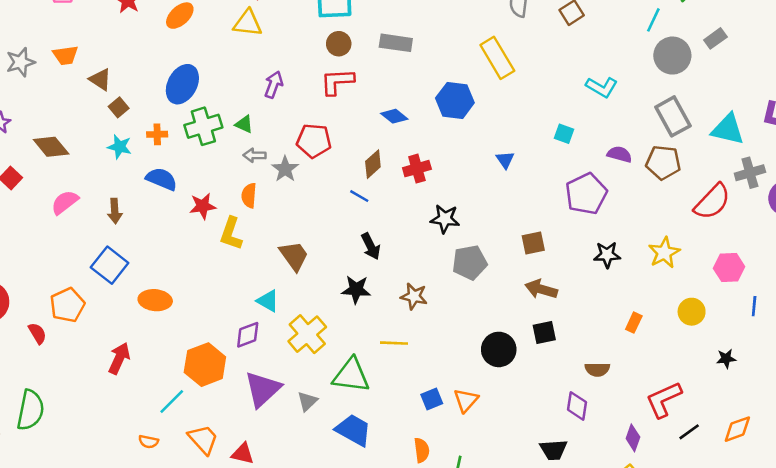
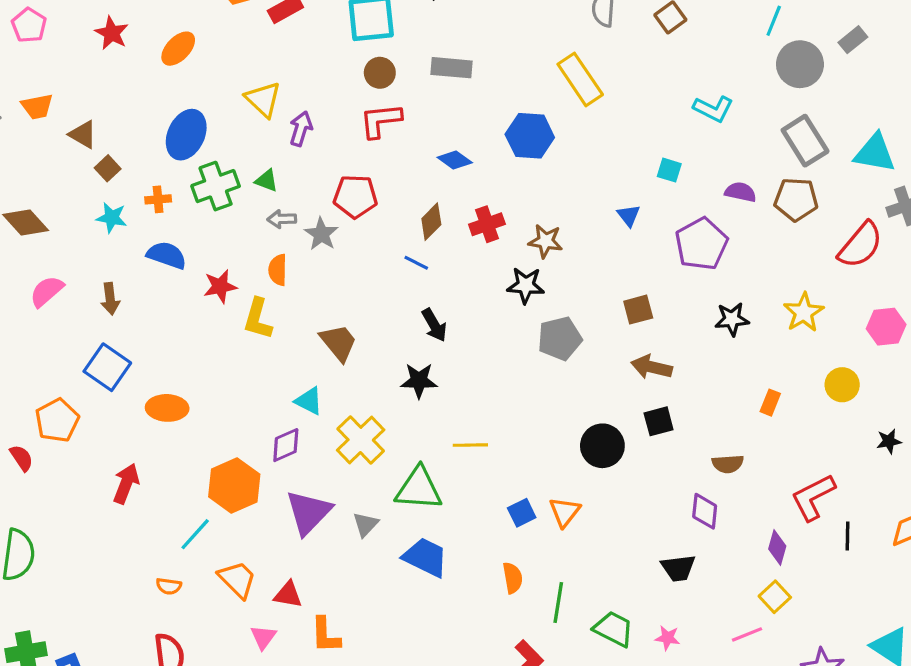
yellow triangle: (248, 23) -> (263, 99), moved, turned 40
blue triangle: (505, 160) -> (629, 216), moved
brown star: (414, 296) -> (546, 241), moved
black line: (689, 432) -> (847, 536), turned -50

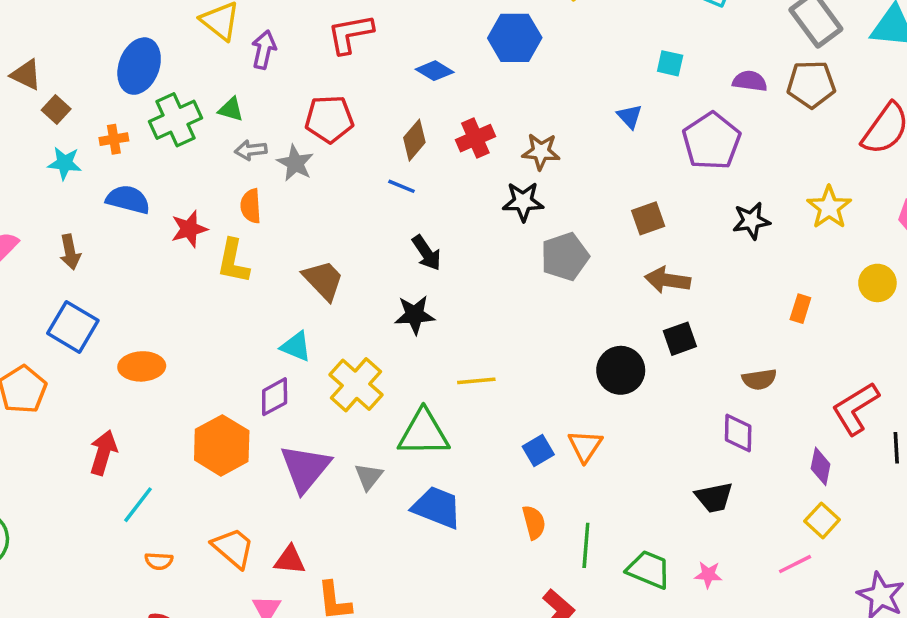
cyan line: (195, 534) -> (138, 505), moved

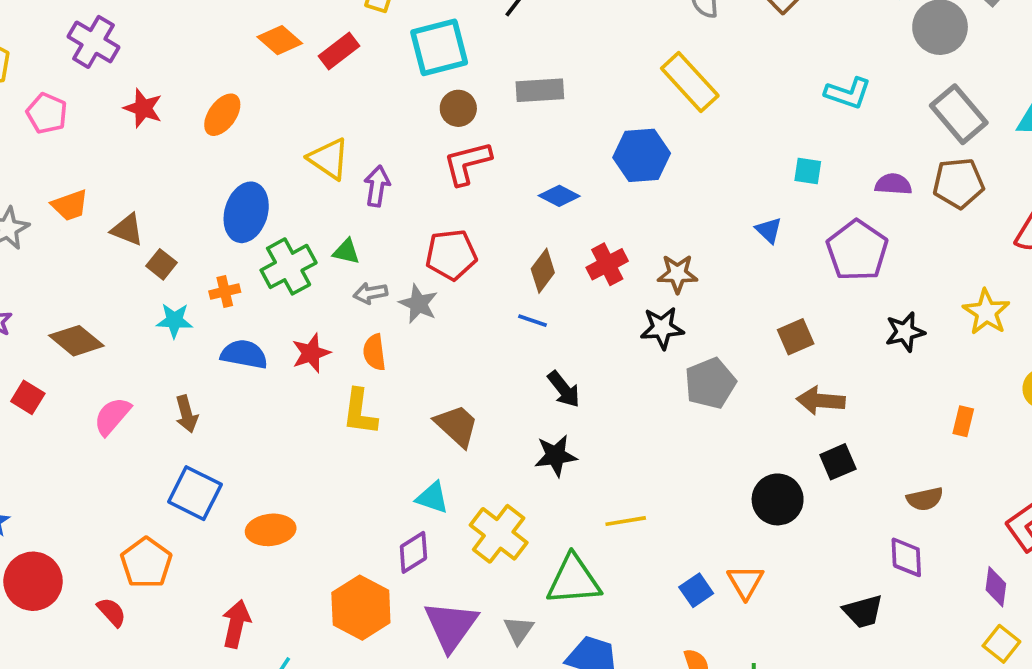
red star: (189, 229) -> (311, 353), moved
black trapezoid: (714, 497) -> (863, 611), moved

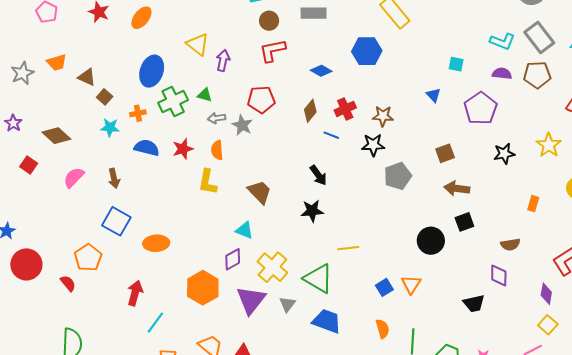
cyan L-shape: (848, 93) -> (502, 41), moved
blue line: (532, 321) -> (331, 135), moved
yellow cross: (499, 534) -> (272, 267), moved
green triangle: (574, 580) -> (318, 279), turned 32

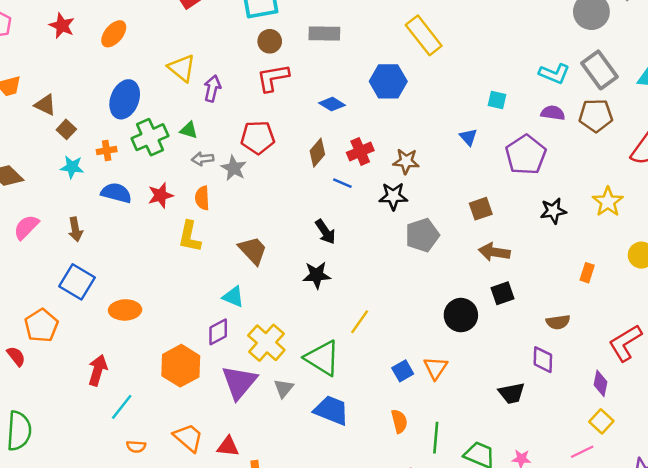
yellow line: (348, 248) -> (360, 322), turned -50

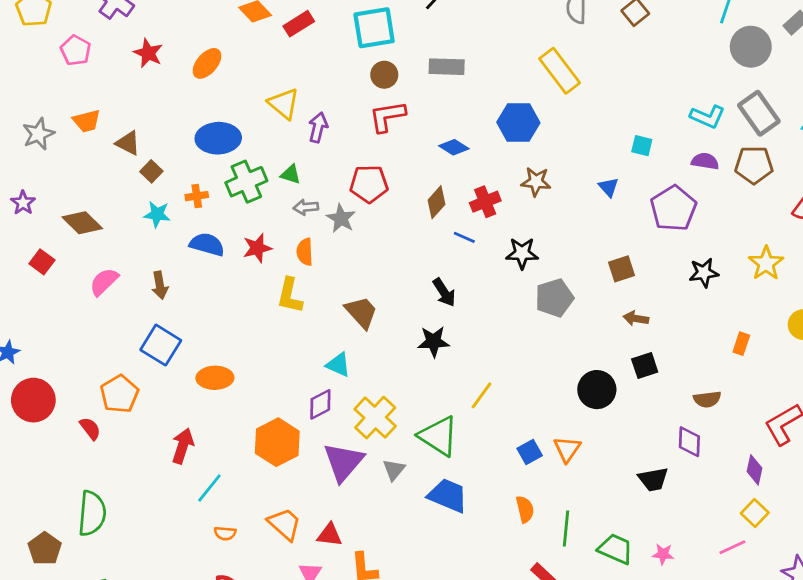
blue ellipse: (125, 99) -> (218, 138), turned 66
brown star: (406, 161) -> (536, 182), moved
brown arrow: (494, 252) -> (636, 318), size x0.7

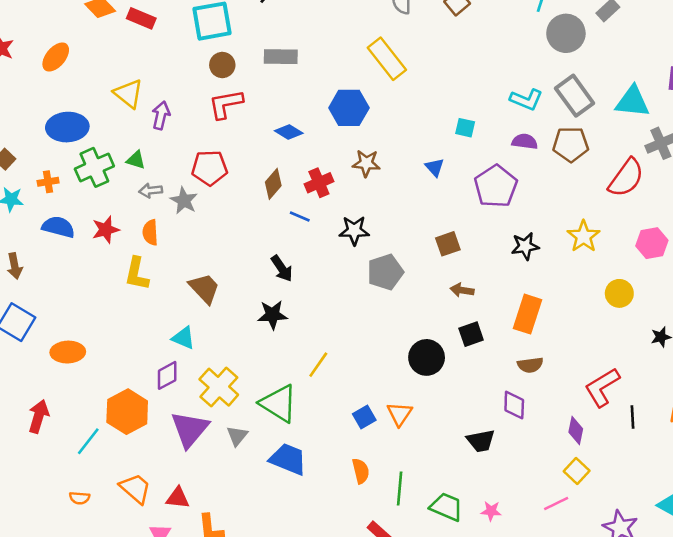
red rectangle: (299, 24) -> (141, 18), turned 56
orange rectangle: (741, 344) -> (528, 314), moved, size x1.8
cyan line: (209, 488) -> (88, 441), moved

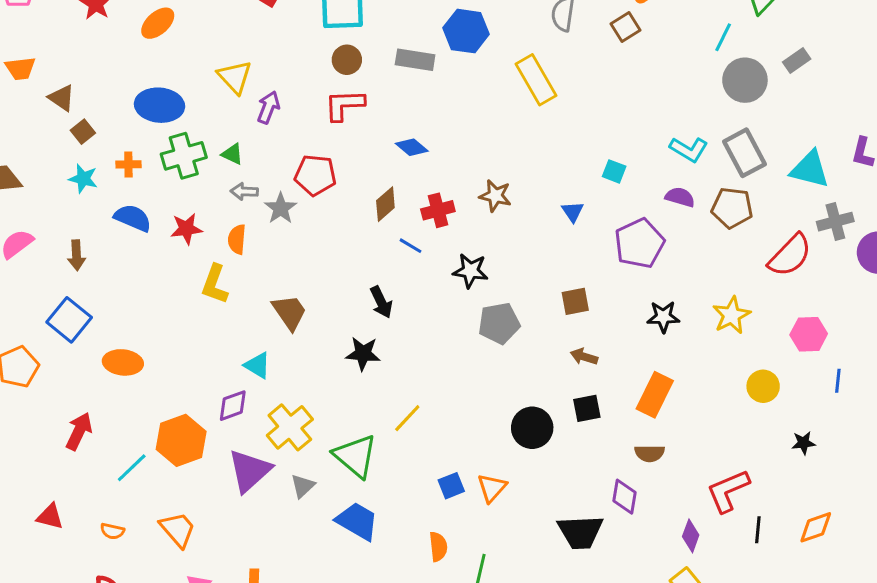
blue hexagon: (349, 108) -> (466, 31), moved
black trapezoid: (481, 441) -> (580, 532), size x1.4
red triangle: (178, 498) -> (50, 517), moved

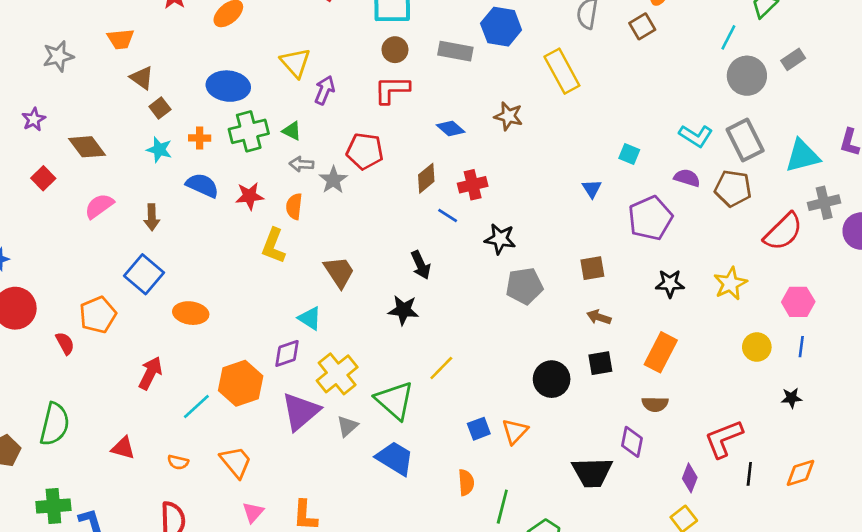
orange trapezoid: (20, 68) -> (121, 39), moved
cyan triangle: (810, 169) -> (802, 156), turned -30
brown star: (495, 196) -> (509, 116), moved
blue line: (838, 381) -> (801, 347), moved

